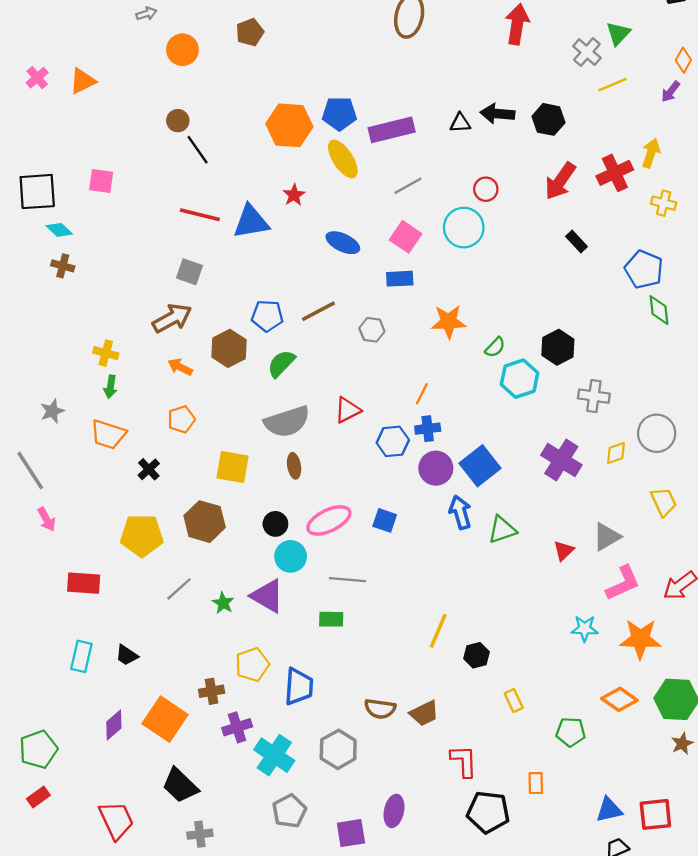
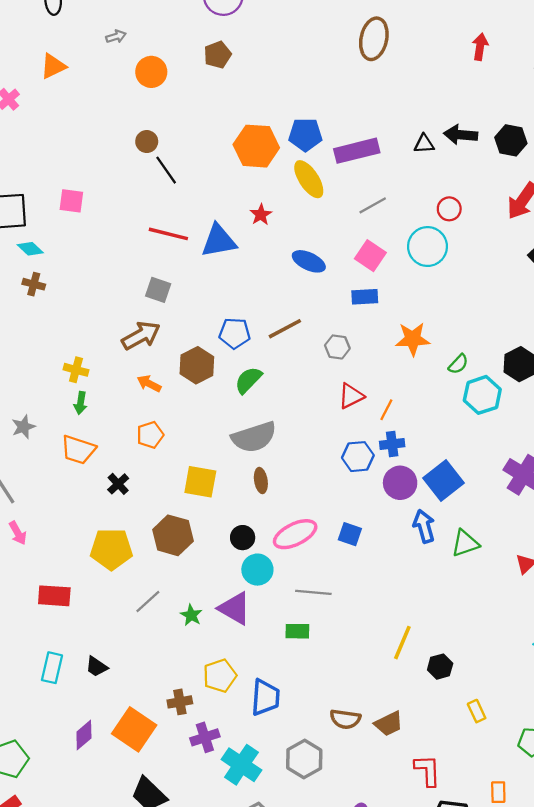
red arrow: (517, 24) -> (480, 47), size x0.7
orange triangle: (83, 81) -> (53, 66), moved
red triangle: (348, 410) -> (351, 396), moved

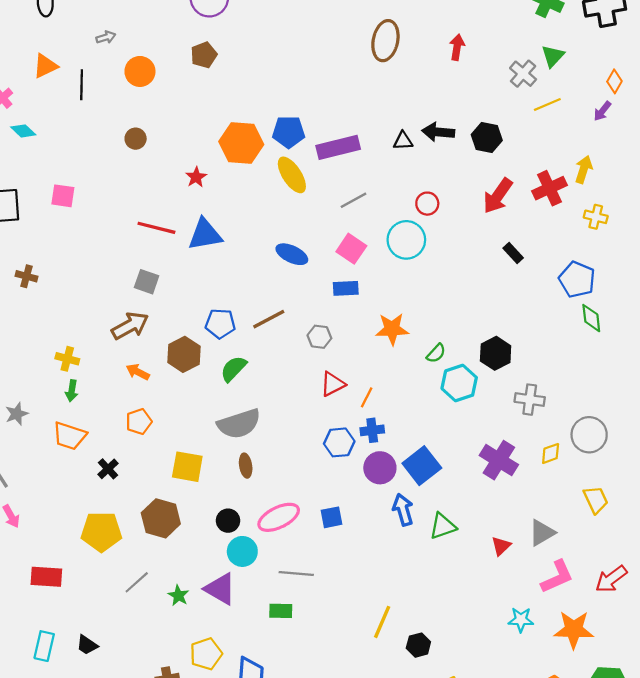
brown ellipse: (374, 39) -> (385, 41), moved
black line: (166, 170) -> (82, 85), moved, turned 36
red star: (261, 215) -> (196, 177), moved
cyan diamond: (30, 249) -> (23, 131), moved
blue square: (350, 534) -> (331, 517), turned -30

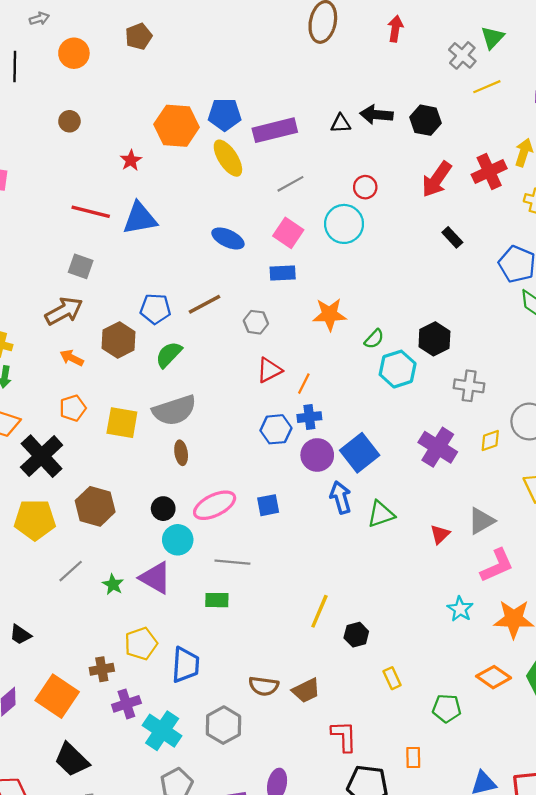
yellow square: (187, 467) -> (122, 423), moved
black cross: (108, 469) -> (42, 456), size x2.0
cyan star: (521, 620) -> (460, 609), turned 30

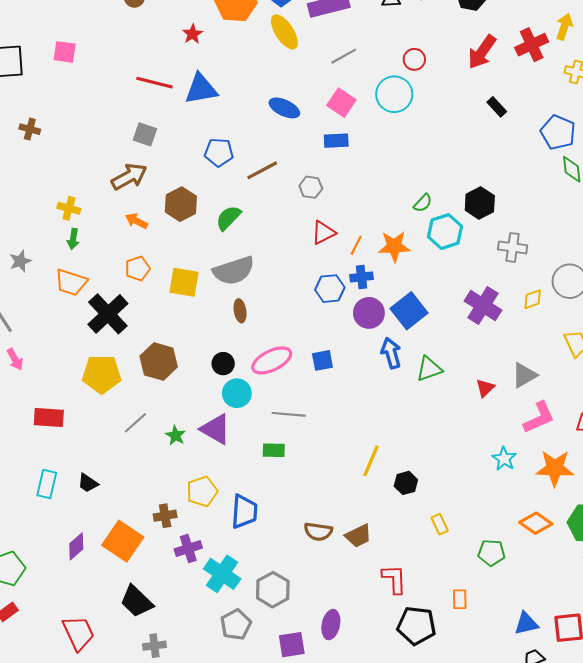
blue pentagon: (155, 309) -> (219, 152), moved
orange star: (330, 314) -> (394, 246), moved
gray hexagon: (223, 725) -> (273, 590), moved

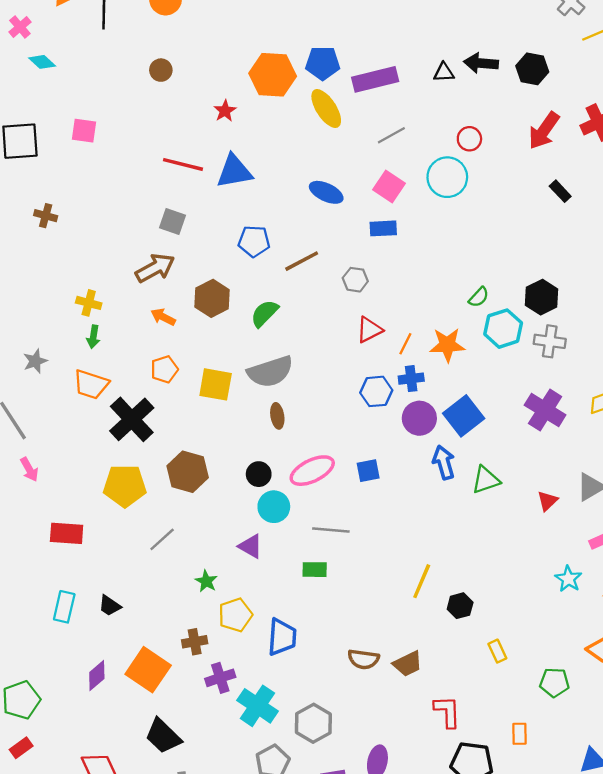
gray cross: (513, 247) -> (550, 341), moved
purple triangle: (216, 429) -> (251, 546), size x0.7
green star: (176, 435) -> (206, 581), moved

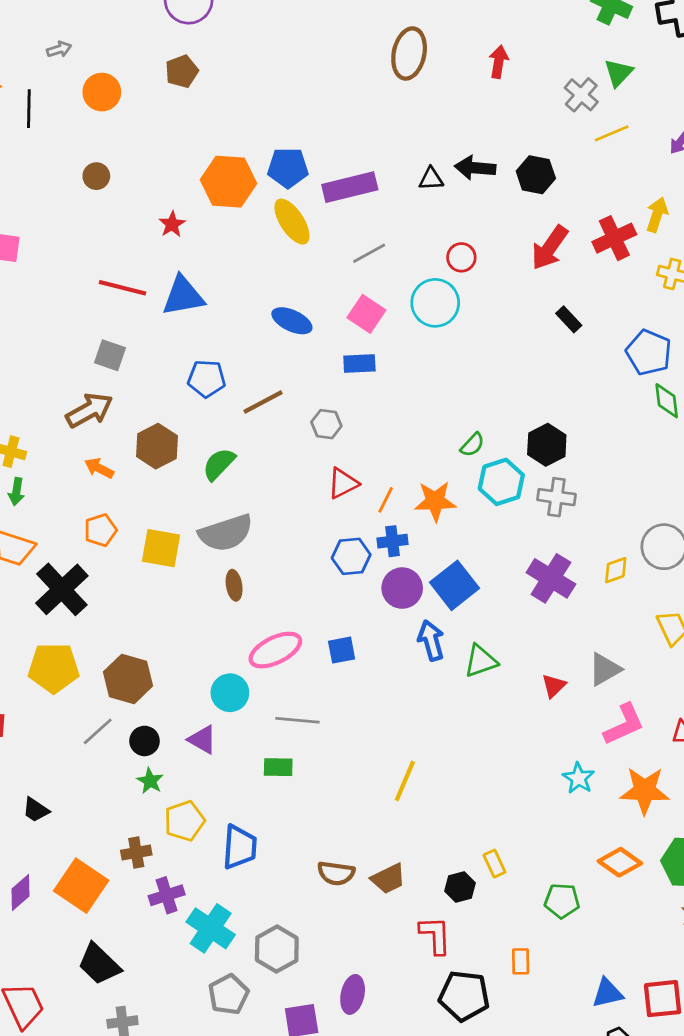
brown hexagon: (188, 472) -> (128, 679), moved
black circle: (259, 474) -> (145, 741), moved
black hexagon: (460, 606) -> (460, 887), moved

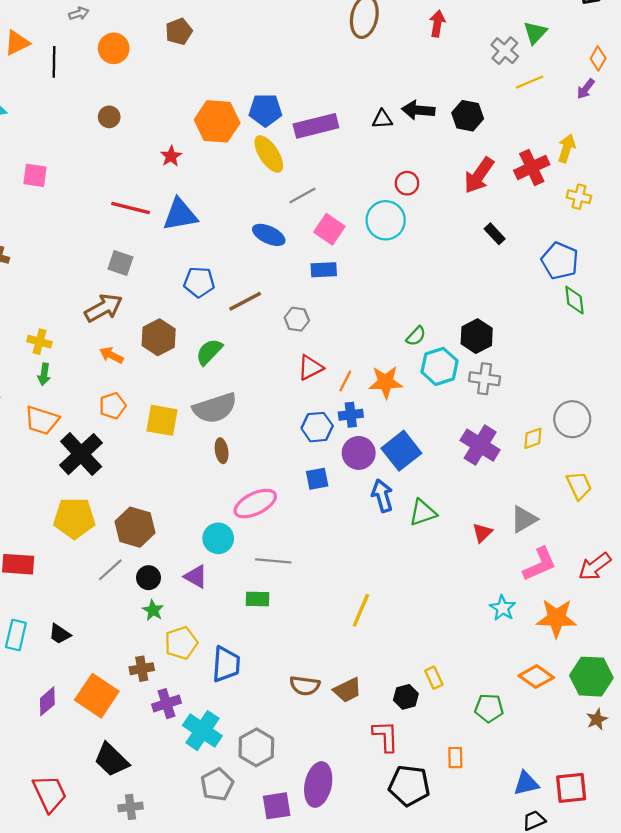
gray line: (369, 253) -> (302, 196), moved
blue square: (342, 650) -> (317, 479), moved
purple ellipse: (353, 994) -> (318, 784), size x1.4

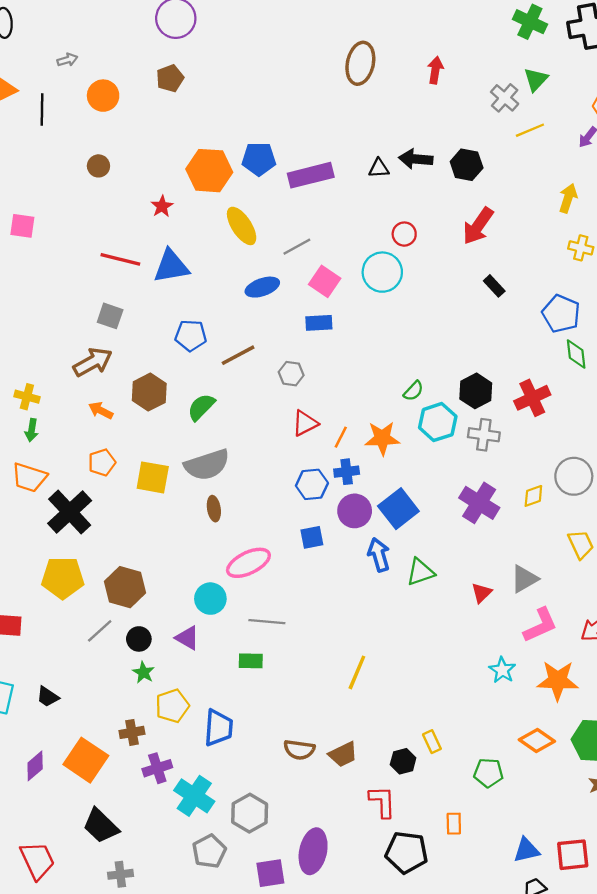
yellow ellipse: (269, 154) -> (242, 226), moved
red cross: (532, 167) -> (532, 398), moved
blue ellipse: (269, 235) -> (262, 287), turned -44

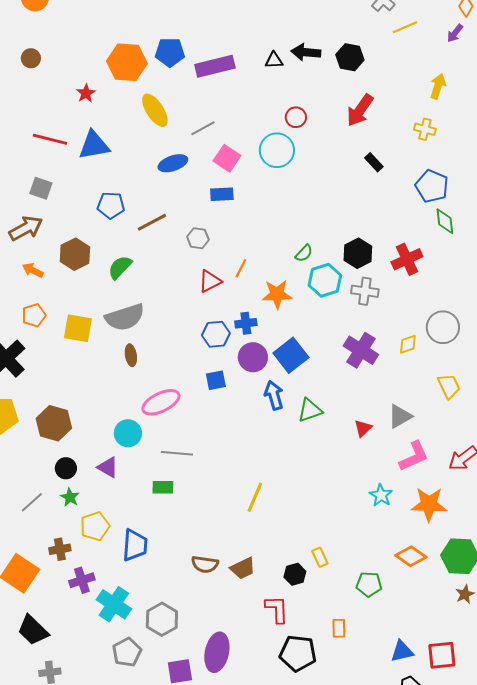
yellow cross: (581, 248) -> (425, 129), moved
orange line: (341, 437) -> (241, 268), moved
gray line: (100, 631) -> (32, 502), moved

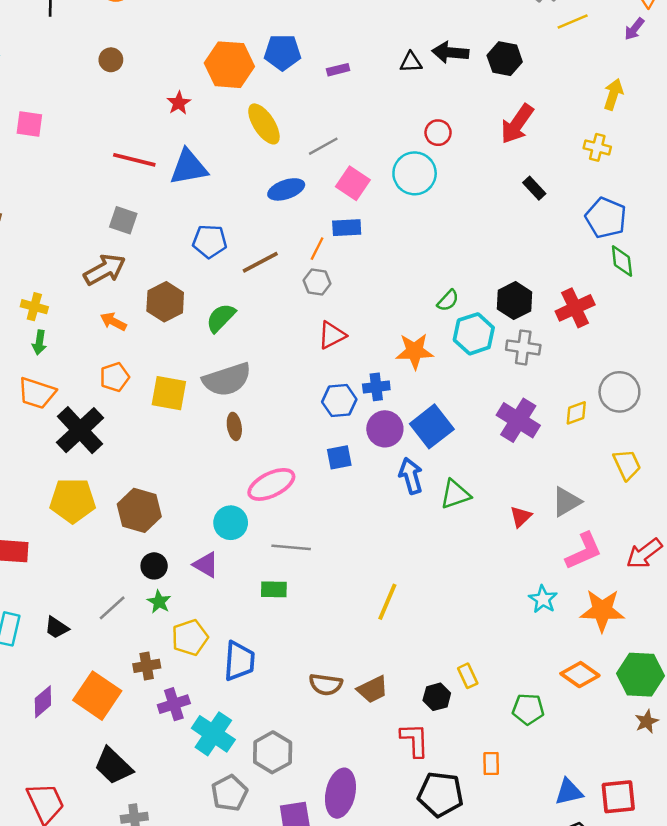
purple rectangle: (215, 66) -> (338, 70), size x0.5
orange line: (241, 268) -> (317, 249), moved

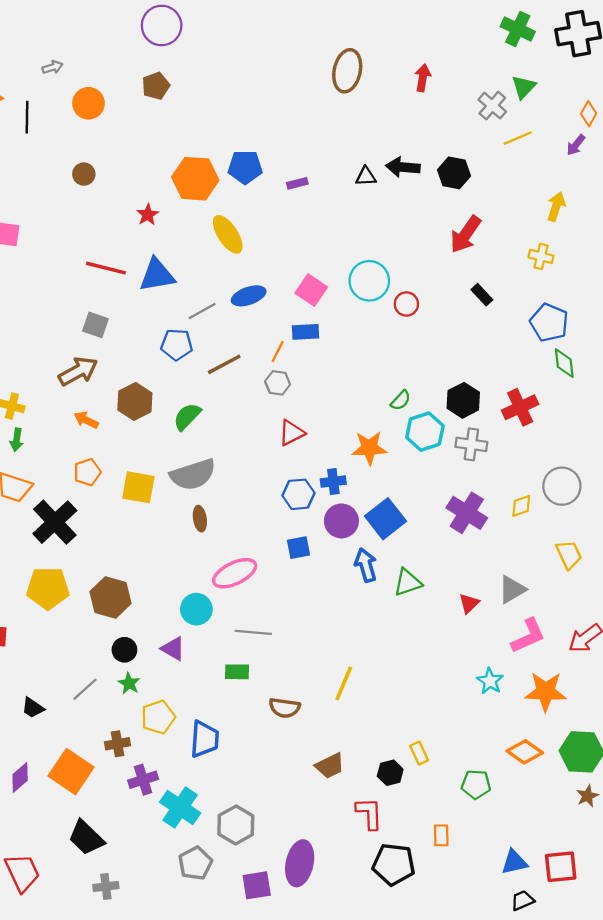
red circle: (438, 133) -> (406, 304), moved
gray line: (323, 146) -> (202, 311), moved
brown semicircle: (326, 684) -> (285, 708), moved

